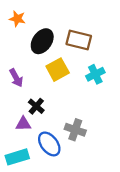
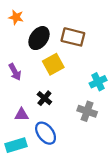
cyan cross: (95, 74) -> (98, 82), moved
black cross: (36, 106) -> (44, 98), moved
gray cross: (75, 130) -> (87, 111), moved

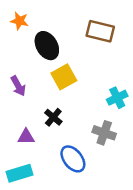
brown rectangle: (73, 37) -> (100, 31), moved
black ellipse: (39, 38) -> (47, 46), turned -65
blue ellipse: (46, 133) -> (73, 159), moved

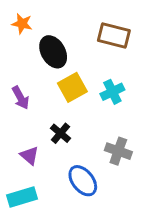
cyan cross: (117, 98) -> (112, 92), moved
purple triangle: (26, 137) -> (29, 156), turned 42

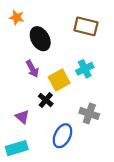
yellow square: (72, 87) -> (59, 80), moved
purple arrow: (21, 98) -> (32, 69), moved
blue ellipse: (83, 181) -> (62, 136), turned 65

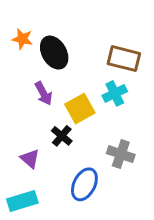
orange star: (17, 17) -> (22, 39), moved
brown rectangle: (86, 26) -> (124, 59), moved

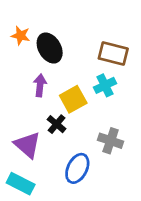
purple arrow: (44, 93) -> (40, 85), turned -145
purple triangle: (30, 159) -> (27, 145), size x1.5
cyan rectangle: (22, 201) -> (21, 184), turned 44

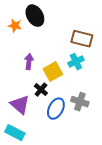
black ellipse: (50, 48) -> (35, 16), moved
blue ellipse: (77, 168) -> (56, 109), moved

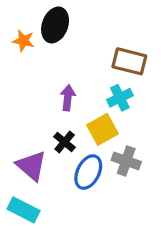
black ellipse: (35, 16) -> (55, 25), turned 50
purple arrow: (29, 62) -> (68, 98), moved
yellow square: (53, 72) -> (102, 129), moved

